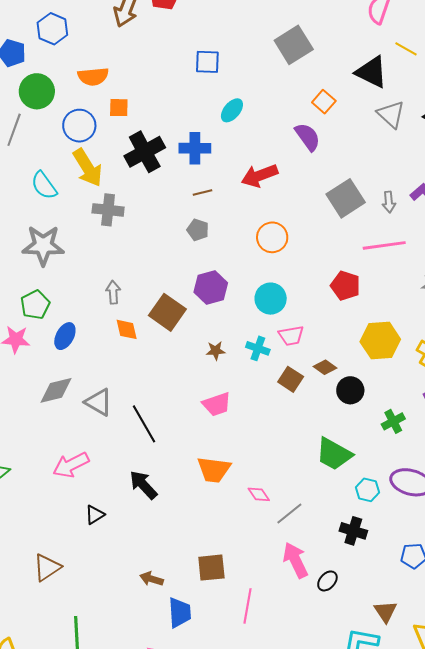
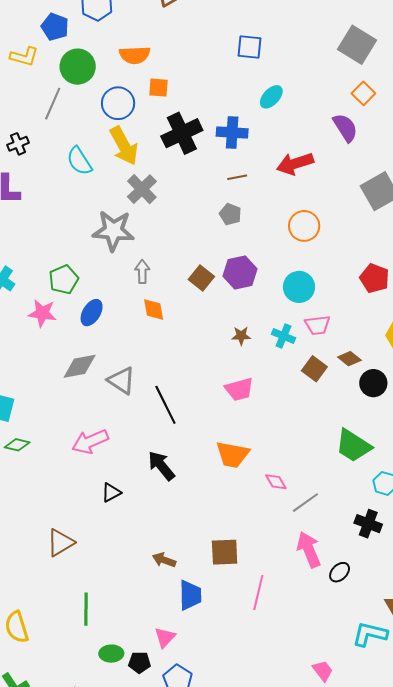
gray square: (294, 45) -> (357, 45), moved, turned -30
gray cross: (108, 210) -> (142, 189), turned 36
gray star: (43, 245) -> (113, 231), moved
brown square: (167, 312) -> (201, 278), moved, size x0.7

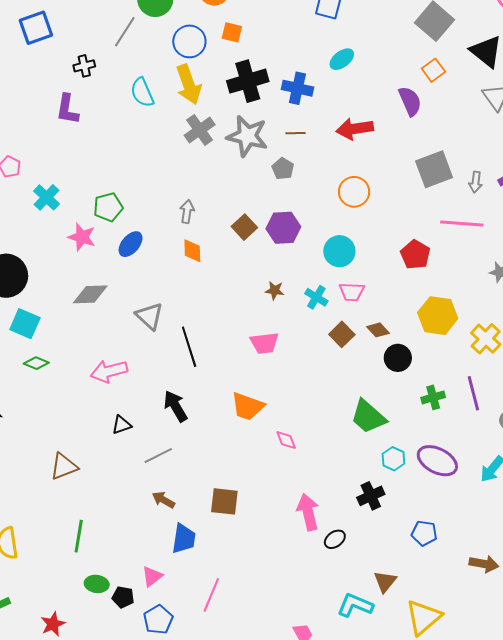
gray star: (113, 231) -> (247, 136), moved
gray diamond: (80, 366) -> (90, 294), moved
gray line: (305, 503) -> (158, 456), moved
black cross: (368, 524) -> (371, 496), turned 36
pink line: (258, 592) -> (211, 595), moved

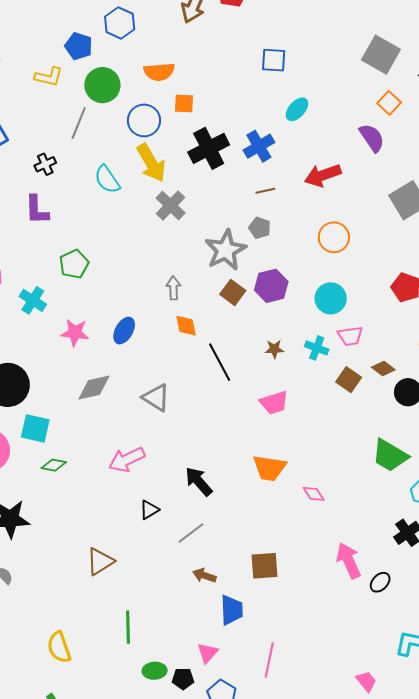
blue cross: (297, 88) -> (259, 146), turned -32
gray star: (247, 136) -> (226, 250), moved, turned -30
green pentagon: (108, 207) -> (74, 264), moved
black line: (189, 347) -> (220, 362), moved

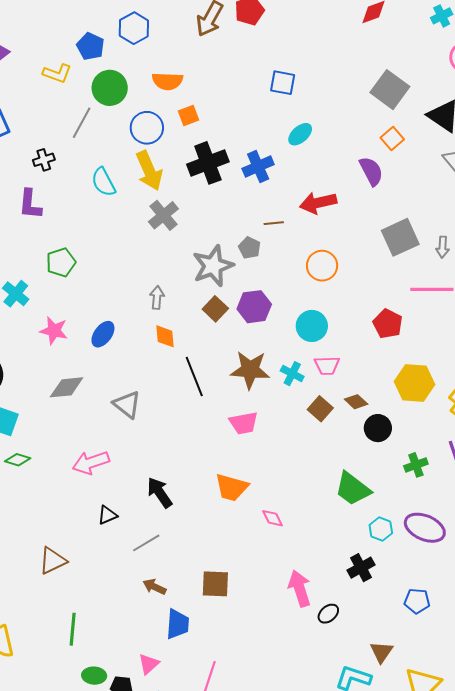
orange square: (184, 104) -> (189, 116), turned -30
brown line: (265, 191) -> (274, 223), moved
brown star: (274, 349) -> (250, 370), size x2.0

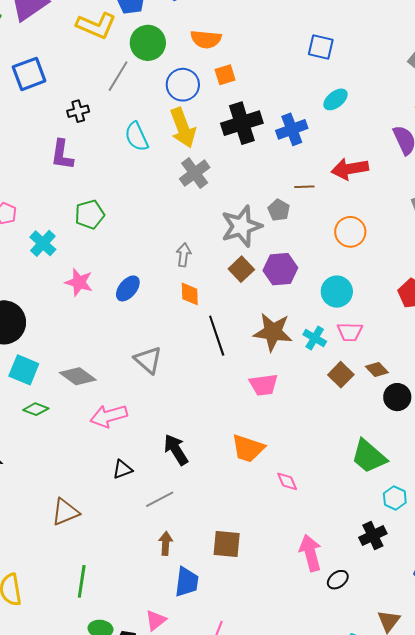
yellow L-shape: (57, 73) -> (96, 26), size x1.4
gray diamond: (67, 387) -> (78, 376), moved, turned 39
brown arrow: (154, 587) -> (166, 543), turned 65

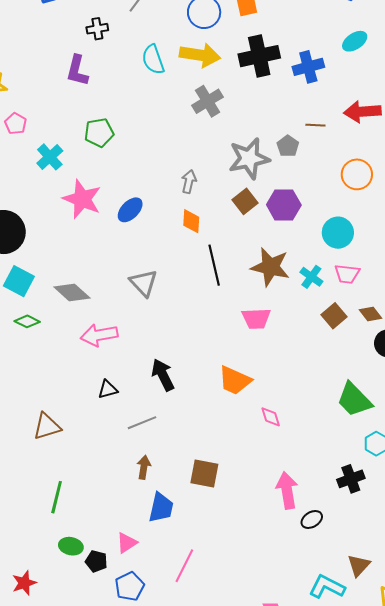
yellow arrow: (183, 128) -> (200, 55), turned -66
pink star: (79, 282) -> (82, 199), size x1.4

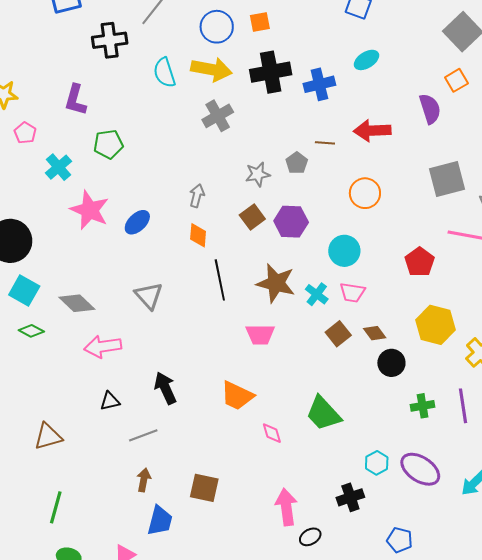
black cross: (97, 29) -> (110, 40), size x1.6
purple L-shape: (77, 71) -> (76, 100), moved
gray star: (249, 159) -> (258, 174), size x0.6
green trapezoid: (354, 400) -> (323, 413), moved

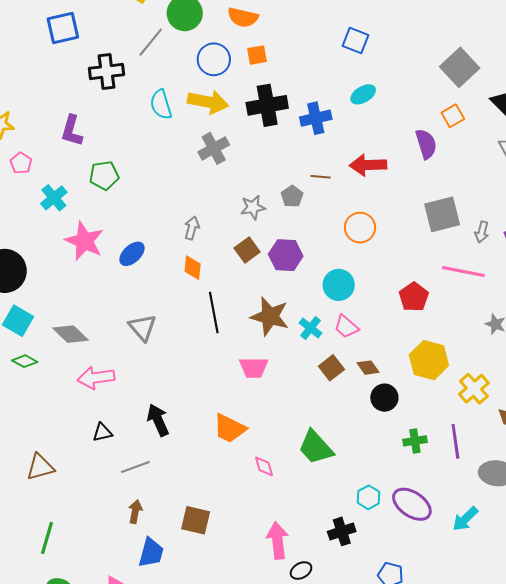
pink trapezoid: (352, 292) -> (346, 327), turned 32

